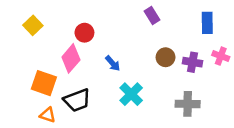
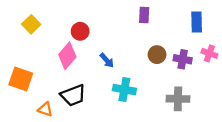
purple rectangle: (152, 15) -> (144, 15), turned 35
orange square: (44, 83) -> (21, 79), moved
cyan cross: (131, 94) -> (124, 90), turned -35

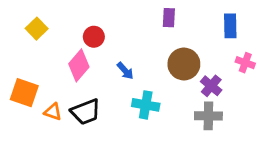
brown circle: (157, 55) -> (184, 64), size x1.5
purple cross: (183, 59) -> (211, 86), moved, turned 30
orange triangle: (45, 109) -> (53, 112), moved

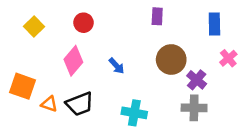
red circle: (94, 37) -> (84, 23), moved
pink cross: (245, 63) -> (228, 58), turned 30
cyan cross: (146, 105) -> (134, 113), moved

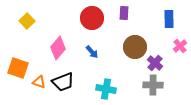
red circle: (84, 23) -> (92, 18), moved, size x1.5

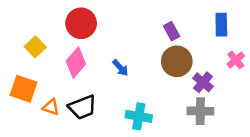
purple rectangle: (124, 13) -> (172, 31), moved, turned -32
red circle: (92, 18) -> (81, 23), moved
yellow square: (27, 21) -> (35, 47), moved

